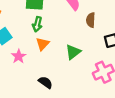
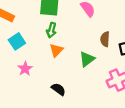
brown semicircle: (91, 20) -> (105, 39), moved
pink star: (19, 56) -> (25, 69), moved

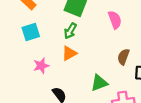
green triangle: (87, 59) -> (99, 83), moved
pink star: (25, 69) -> (41, 66), moved

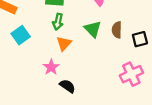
pink star: (41, 66) -> (51, 67), moved
green triangle: (99, 83) -> (93, 29), moved, turned -36

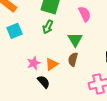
brown semicircle: (117, 30) -> (73, 59), moved
orange triangle: (64, 43) -> (52, 64), moved

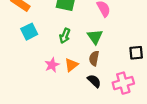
green arrow: (48, 27) -> (65, 36), moved
black semicircle: (44, 82) -> (94, 81), moved

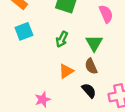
brown semicircle: (94, 58) -> (91, 66), turned -40
pink star: (52, 65) -> (43, 99), moved

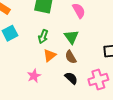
orange triangle: (66, 71) -> (50, 55), moved
pink star: (43, 99) -> (34, 76), moved

